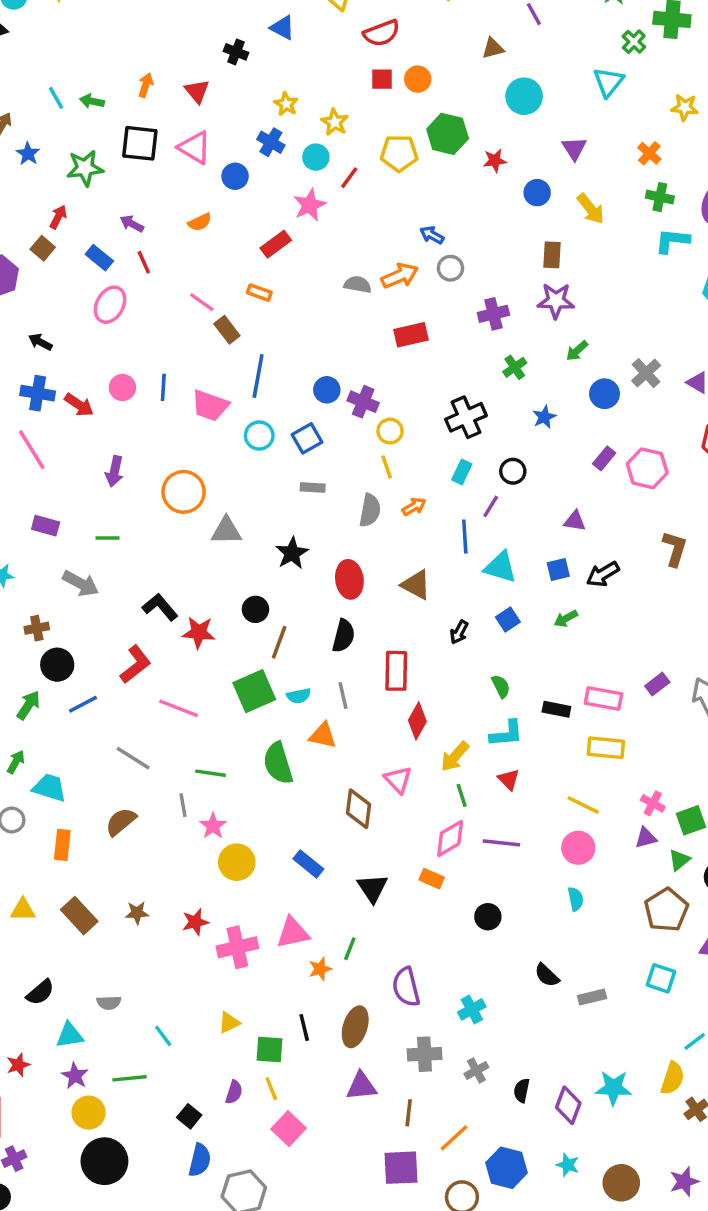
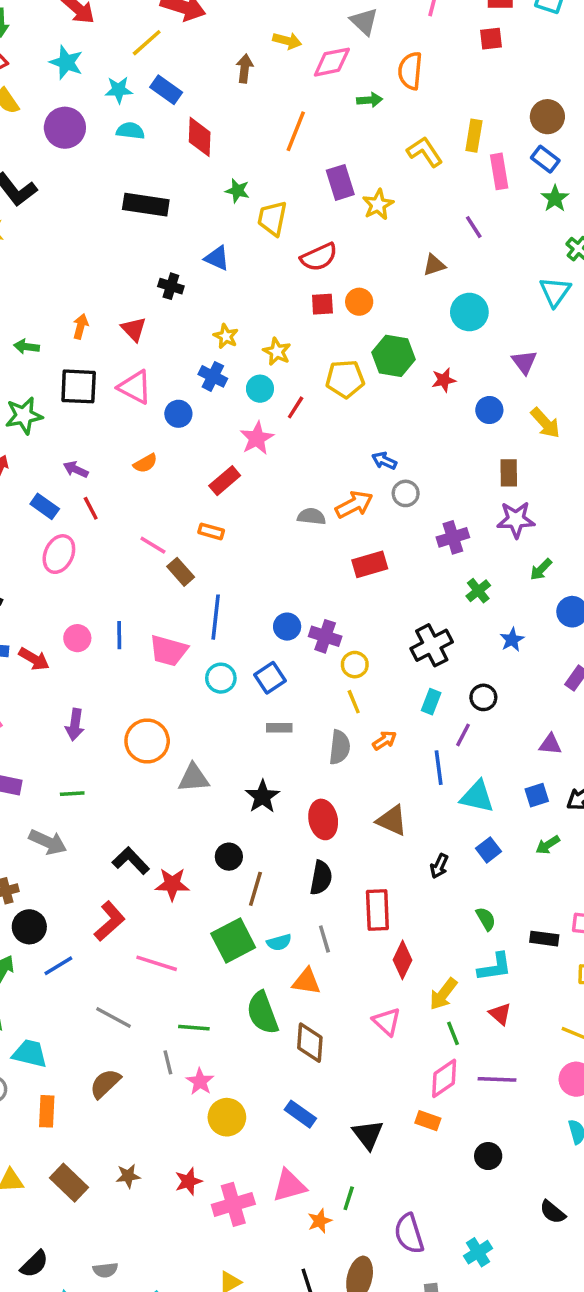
brown diamond: (359, 809) -> (310, 1043), moved

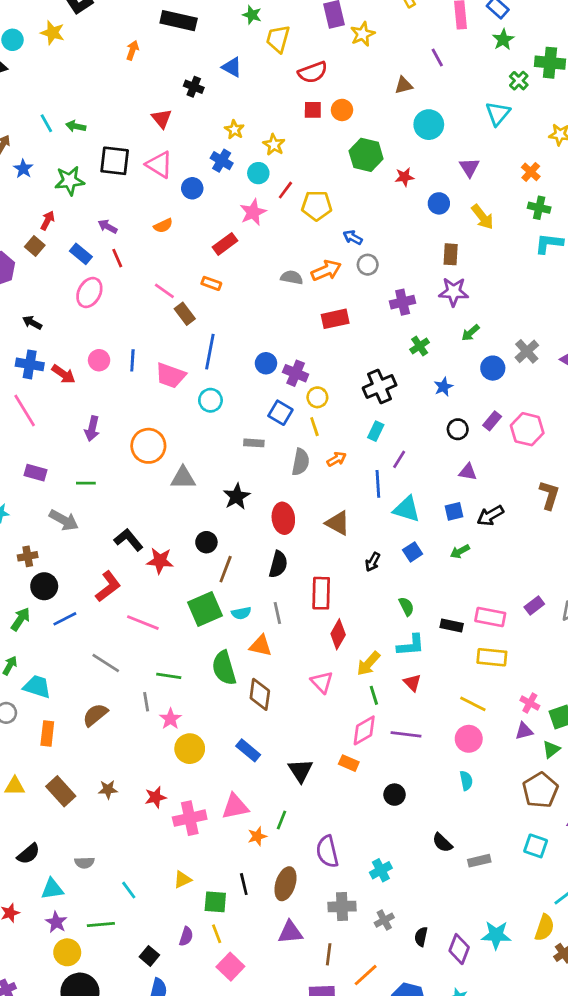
orange arrow: (81, 326) -> (132, 50), moved
yellow pentagon: (345, 379) -> (317, 206), moved
blue square: (270, 678) -> (280, 413), moved, turned -30
black circle: (483, 697) -> (458, 429), moved

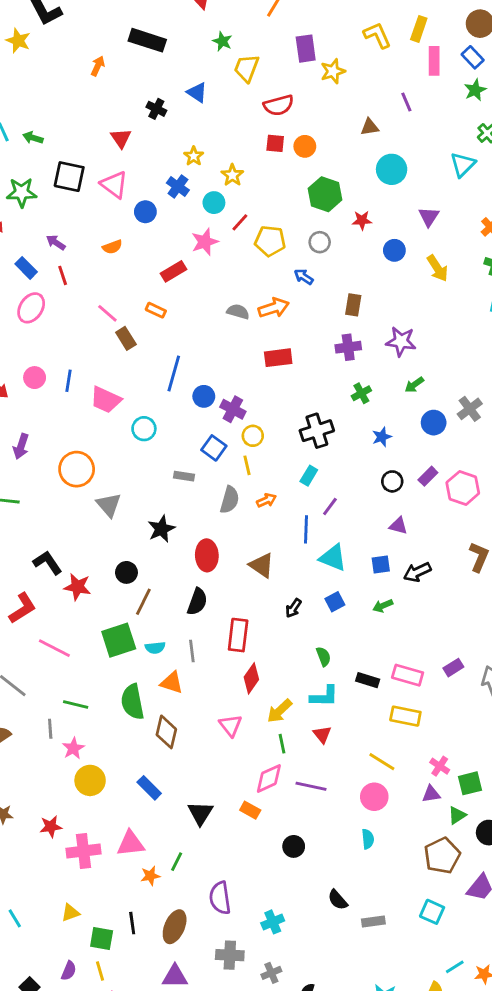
brown rectangle: (451, 254) -> (353, 305), moved
gray circle: (368, 265) -> (320, 242), moved
blue line: (210, 352) -> (174, 374), moved
gray triangle: (183, 478) -> (109, 505), turned 44

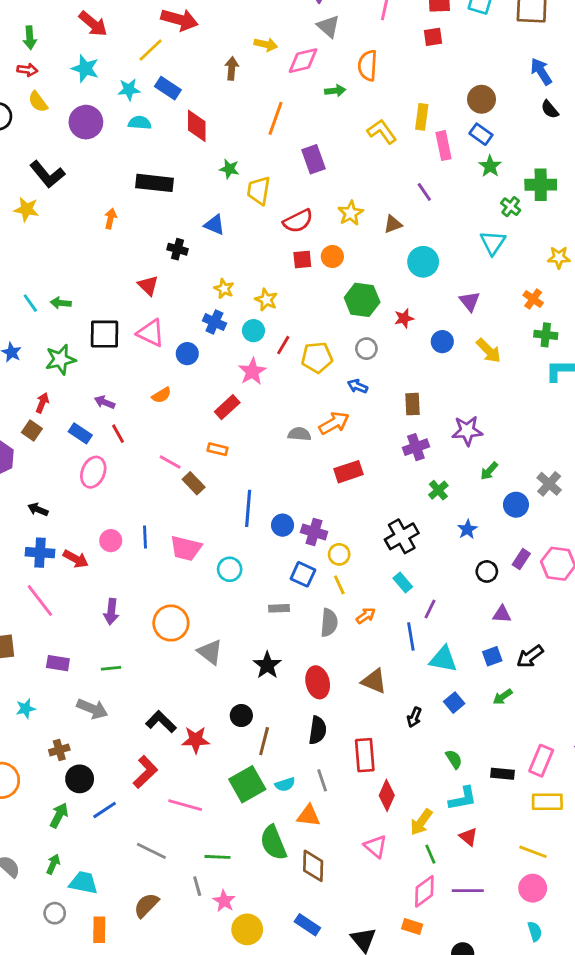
yellow star: (333, 71) -> (351, 213), moved
cyan rectangle: (309, 476) -> (403, 583), turned -60
pink rectangle: (408, 675) -> (541, 761), turned -72

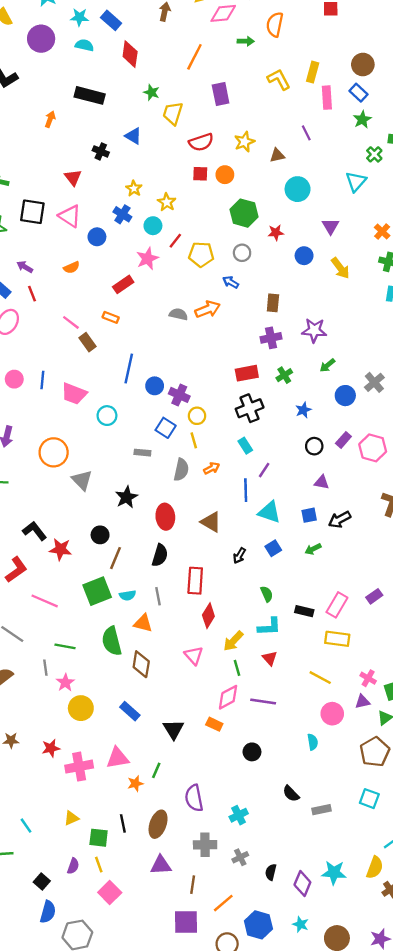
red rectangle: (349, 472) -> (247, 373), moved
pink circle: (533, 888) -> (332, 714), moved

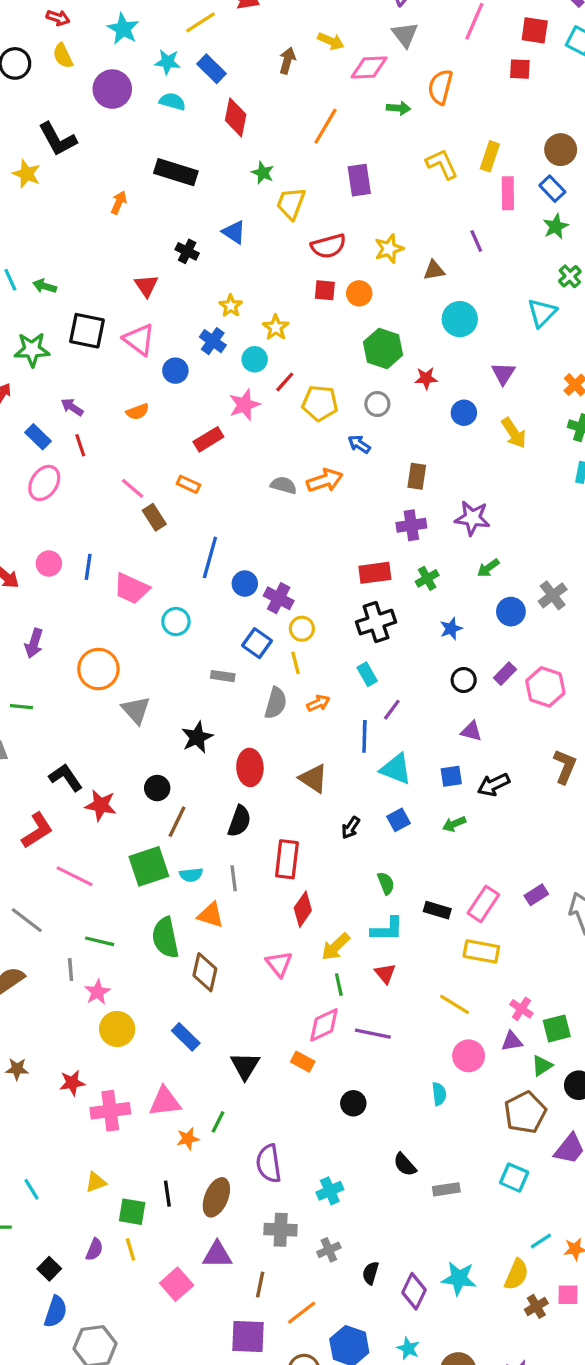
pink square: (110, 893) -> (177, 1284), moved

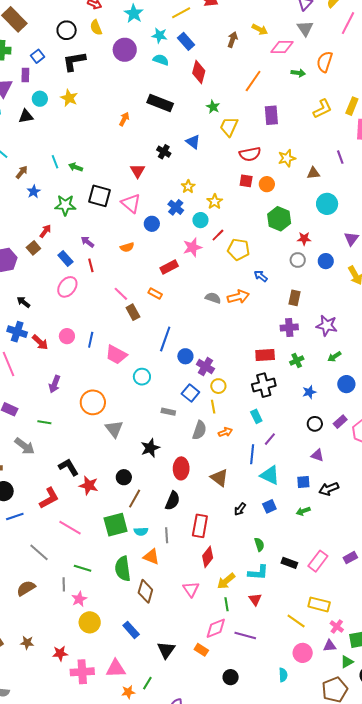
black L-shape: (58, 139) -> (74, 61), moved, turned 105
yellow L-shape: (442, 164) -> (322, 109), turned 85
gray circle: (377, 404) -> (298, 260), moved
yellow rectangle: (481, 951) -> (319, 604), moved

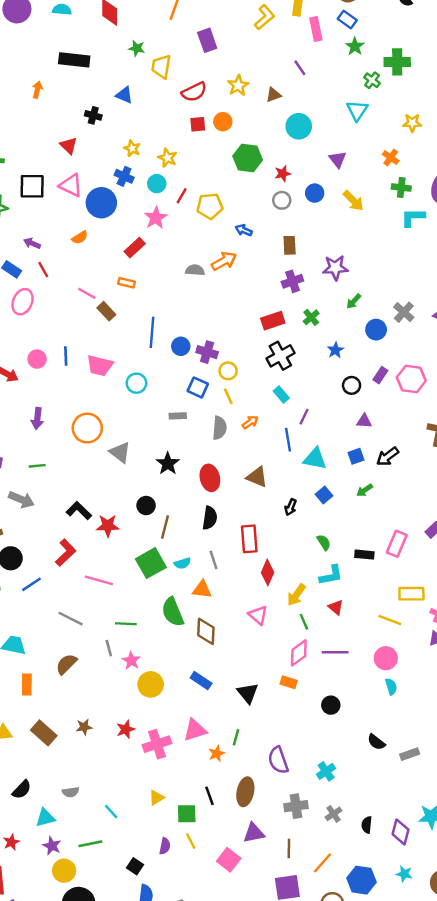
blue circle: (152, 224) -> (101, 203), size x1.6
pink circle: (303, 653) -> (386, 658), moved

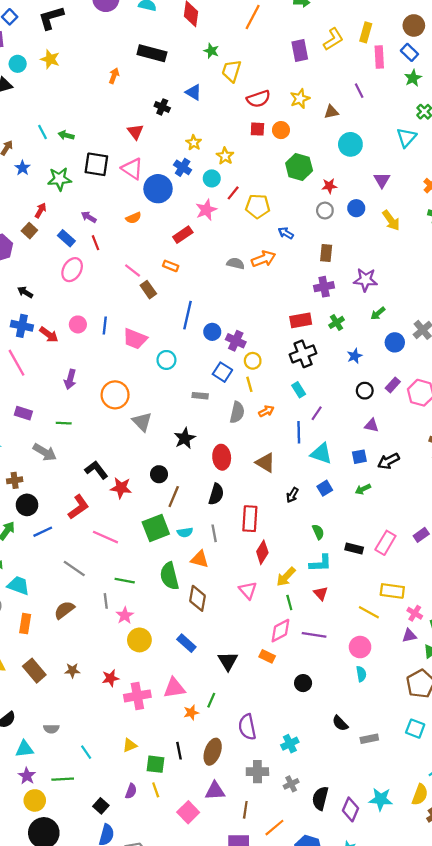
purple rectangle: (207, 40) -> (300, 51), moved
black semicircle: (367, 825) -> (320, 798), size x1.5

